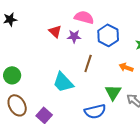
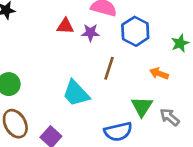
red triangle: (55, 31) -> (65, 26), turned -40

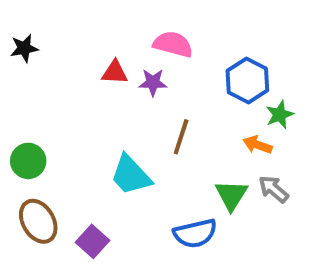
blue hexagon: (135, 31) -> (247, 80), moved
green star: (180, 43) -> (280, 115), moved
gray arrow: (170, 117) -> (274, 189), moved

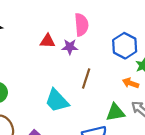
pink semicircle: (173, 44) -> (81, 25), turned 70
green triangle: (231, 195) -> (115, 112), turned 48

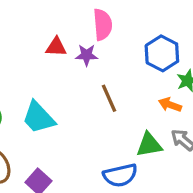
brown line: (86, 78) -> (109, 98), turned -42
cyan trapezoid: (57, 101) -> (38, 118), moved

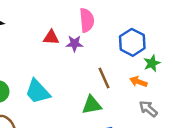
brown line: (109, 98) -> (104, 78), moved
green triangle: (149, 145) -> (92, 105), moved

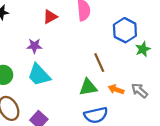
red triangle: (51, 37) -> (50, 17), moved, turned -32
purple star: (74, 44) -> (34, 46), moved
orange arrow: (138, 82) -> (116, 89), moved

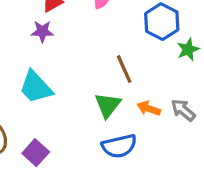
purple star: (34, 46) -> (42, 31), moved
green triangle: (88, 87) -> (108, 105), turned -42

